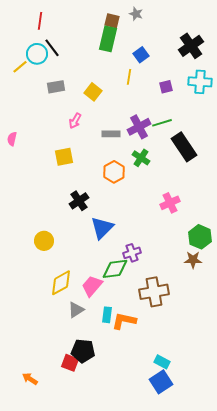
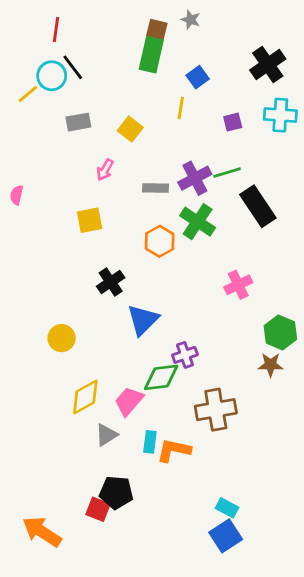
green cross: (141, 158) -> (198, 222), size x1.4
orange arrow: (30, 379) -> (42, 532), size x1.8

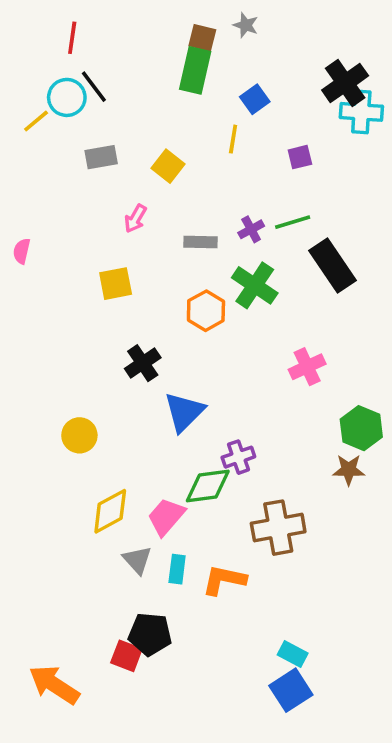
cyan cross: (280, 115) -> (361, 112), moved
purple cross: (195, 178) -> (251, 229), size x0.6
gray triangle: (106, 435) -> (137, 560), turned -40
cyan rectangle: (150, 442) -> (177, 569), moved

